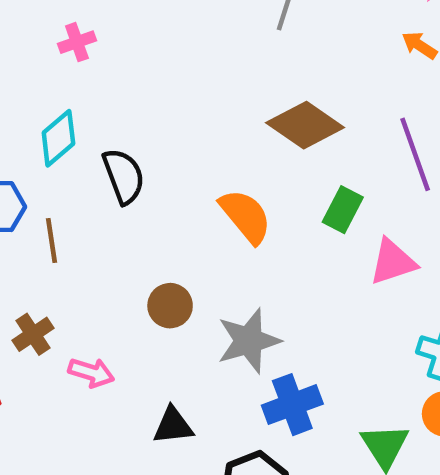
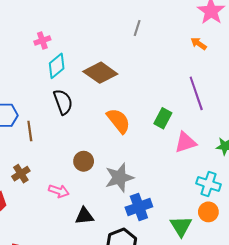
brown diamond: (305, 125) -> (100, 73), moved
cyan diamond: (58, 138) -> (57, 66), moved
pink arrow: (91, 373) -> (59, 191), moved

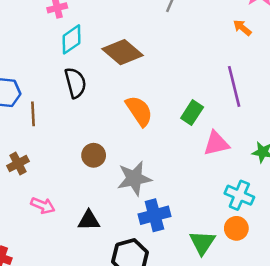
pink arrow: (59, 191) -> (43, 206), moved

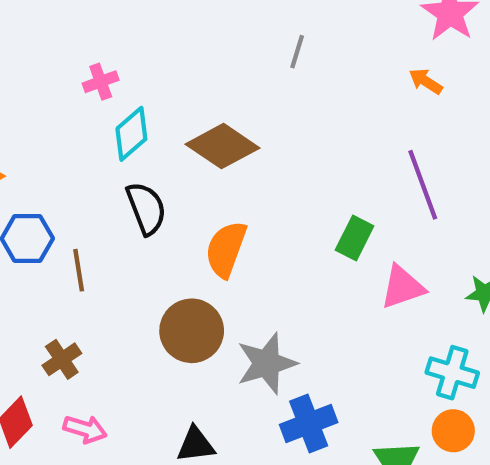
orange semicircle: (139, 111) -> (226, 249), moved, turned -120
brown circle: (94, 155) -> (192, 331), size x1.5
pink arrow: (43, 206) -> (85, 429), moved

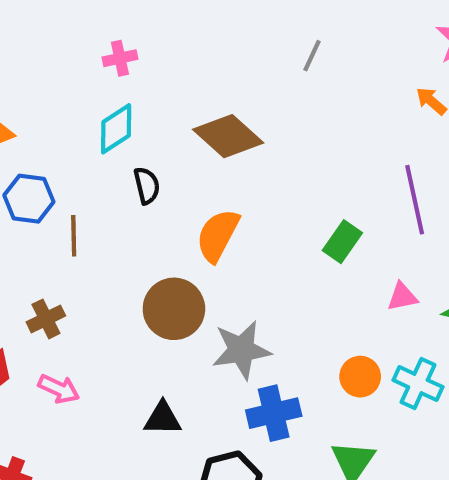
cyan diamond: (131, 134) -> (116, 129), moved
black semicircle: (146, 208) -> (147, 186), size x0.7
pink triangle: (402, 287) -> (402, 297), moved, size x0.7
orange circle: (453, 431) -> (360, 377), moved

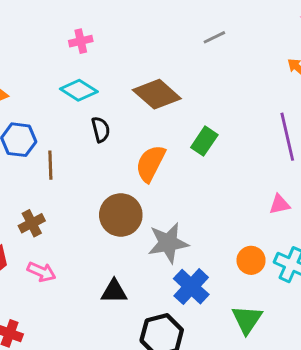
gray line: (312, 56) -> (214, 37), turned 40
cyan diamond: (116, 129) -> (79, 90), turned 66
green rectangle: (342, 242) -> (204, 141), moved
blue cross: (274, 413) -> (191, 287), turned -33

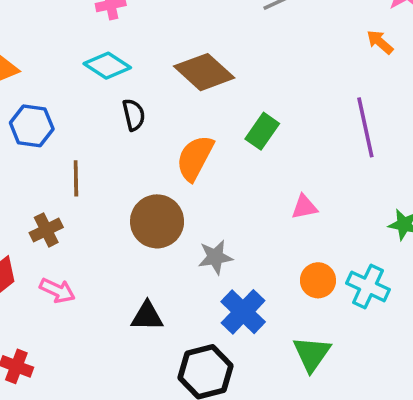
brown line: (50, 165) -> (76, 178), moved
pink triangle: (280, 204) -> (304, 207), moved
gray star: (168, 243) -> (215, 257), size x0.7

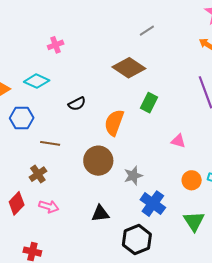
cyan diamond: (107, 66) -> (37, 81), moved
brown diamond: (204, 72) -> (129, 68), moved
black semicircle: (134, 115) -> (77, 104), turned 84
brown line: (76, 178) -> (50, 143), turned -72
pink triangle: (304, 207) -> (178, 141), turned 35

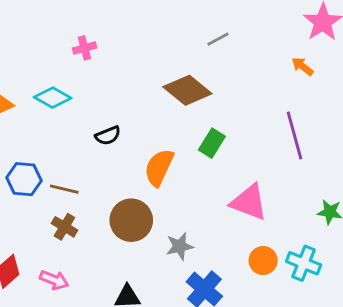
blue hexagon: (22, 118) -> (24, 179), moved
pink triangle: (178, 141) -> (249, 202), size x1.8
brown cross: (38, 174) -> (64, 227), moved, turned -30

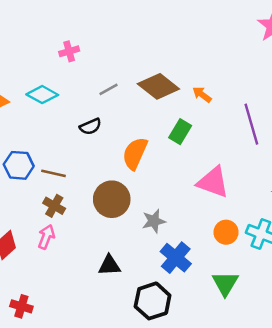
gray line: (218, 39) -> (108, 89), moved
orange arrow: (303, 66) -> (202, 95), moved
pink arrow: (54, 280) -> (46, 237), moved, turned -90

